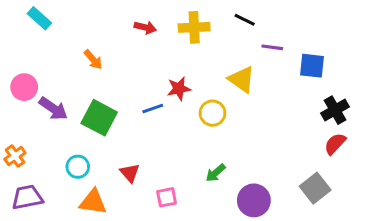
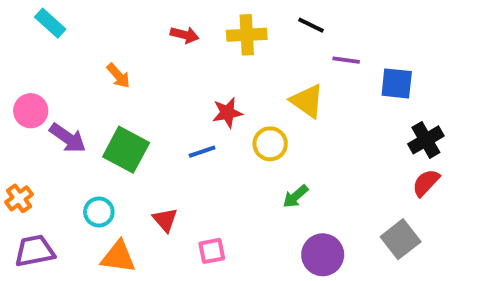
blue line: (153, 109) -> (202, 152), moved
green arrow: (216, 173) -> (295, 196), moved

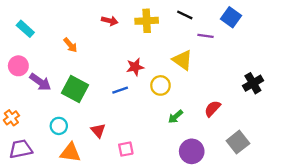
cyan rectangle: (50, 23) -> (25, 29), moved
blue square: (397, 83) -> (231, 17), moved, turned 30
red semicircle: (426, 183) -> (212, 109), moved

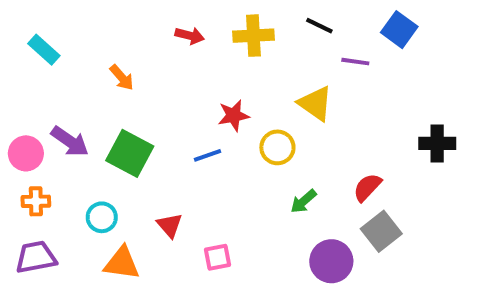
pink circle: (18, 66) -> (26, 153), moved
black cross: (253, 83) -> (437, 143), turned 30
orange cross: (11, 118) -> (36, 201), moved, turned 35
gray square: (238, 142) -> (381, 231), moved

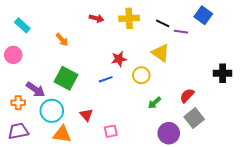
black line: (319, 26) -> (163, 23), moved
purple arrow: (70, 141) -> (36, 89), moved
pink circle: (26, 153) -> (13, 55), moved
cyan circle: (102, 217) -> (52, 111), size x1.5

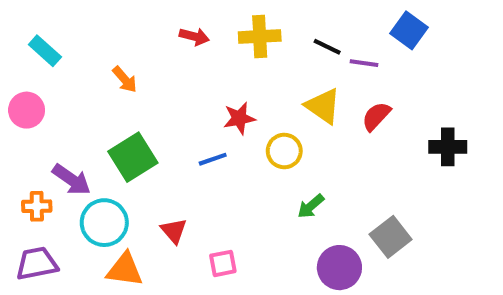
green square: (66, 78) -> (133, 157), turned 30
red semicircle: (187, 96) -> (376, 116), moved

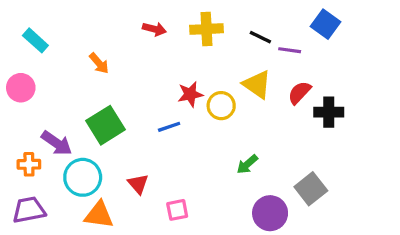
black cross: (448, 147) -> (329, 112), moved
yellow circle: (284, 151) -> (221, 106), moved

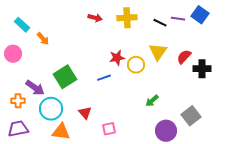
purple line: (290, 50) -> (178, 19), moved
orange arrow: (99, 63) -> (43, 39), moved
yellow triangle: (257, 84) -> (158, 52), turned 30

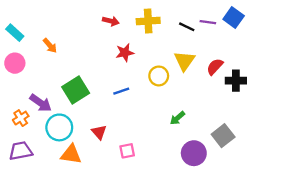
cyan rectangle: (22, 25) -> (15, 33), moved
red star: (117, 58) -> (125, 53), moved
orange cross: (18, 101) -> (21, 118), turned -32

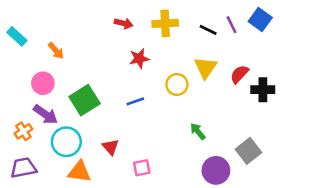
purple line: (208, 22) -> (232, 25), turned 56
pink circle: (15, 63) -> (43, 83), moved
green arrow: (177, 118) -> (198, 131), turned 91

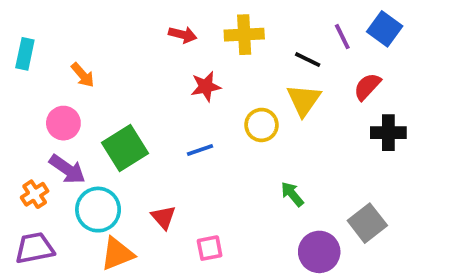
black line: (208, 30) -> (308, 60), moved
cyan rectangle: (17, 36) -> (25, 54), turned 60
red semicircle: (239, 74) -> (367, 87), moved
orange triangle: (79, 172) -> (117, 254), turned -30

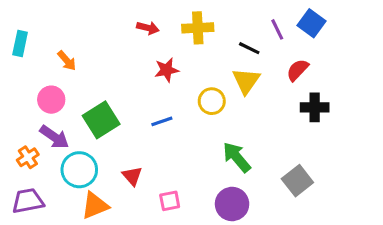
green arrow: (292, 194) -> (237, 157), size x1.5
purple circle: (319, 252) -> (232, 204), moved

